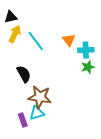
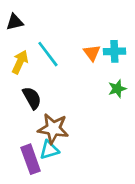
yellow arrow: (15, 34) -> (20, 62), moved
cyan cross: (86, 50) -> (114, 51), moved
purple rectangle: (23, 120) -> (31, 159), size x1.5

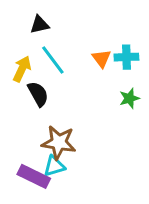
black triangle: (15, 22) -> (40, 25), moved
black semicircle: (32, 98) -> (38, 94), moved
purple rectangle: (31, 159) -> (34, 176), turned -44

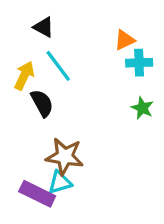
black triangle: (40, 25) -> (44, 27), turned 42
orange triangle: (101, 59) -> (125, 40), moved, turned 42
green star: (129, 98) -> (142, 108), turned -30

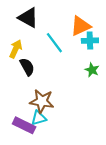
black triangle: (44, 27) -> (28, 18), size x1.5
orange triangle: (125, 40) -> (81, 26), size x1.5
cyan line: (58, 66) -> (54, 43), moved

